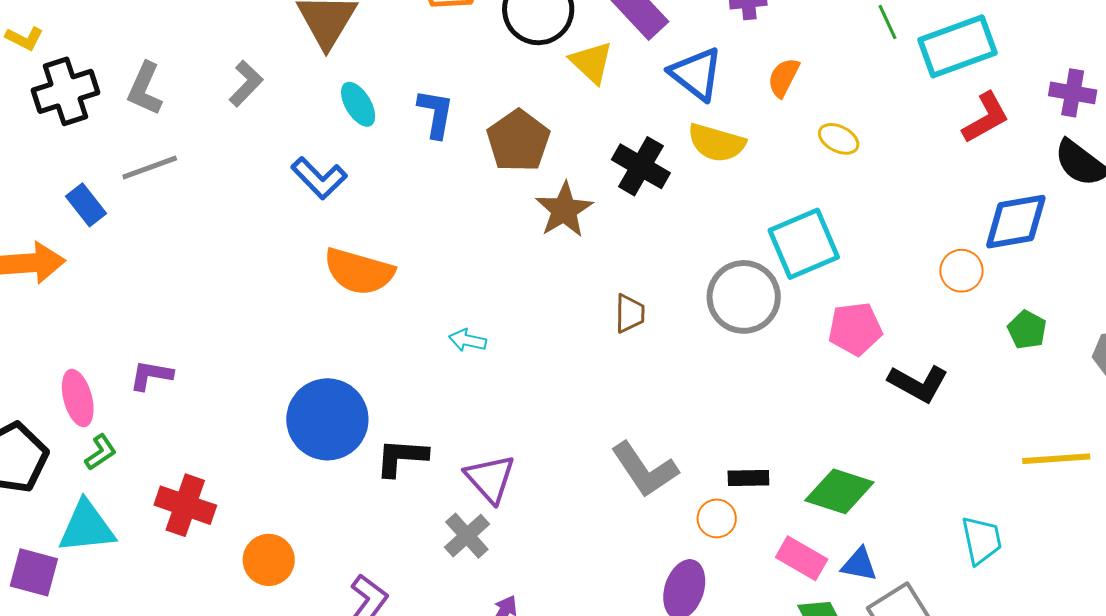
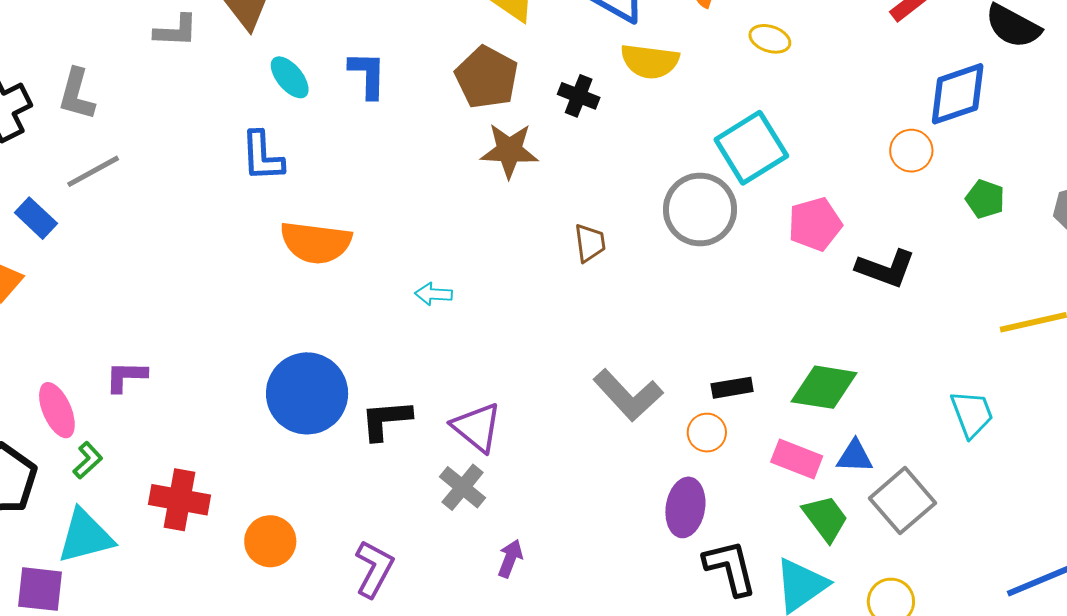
gray L-shape: (246, 83) -> (176, 31), moved, turned 57
brown pentagon: (518, 141) -> (487, 77), moved
black cross: (641, 166) -> (579, 96), size x0.7
blue L-shape: (319, 178) -> (262, 156), turned 50
brown star: (564, 210) -> (509, 151), turned -30

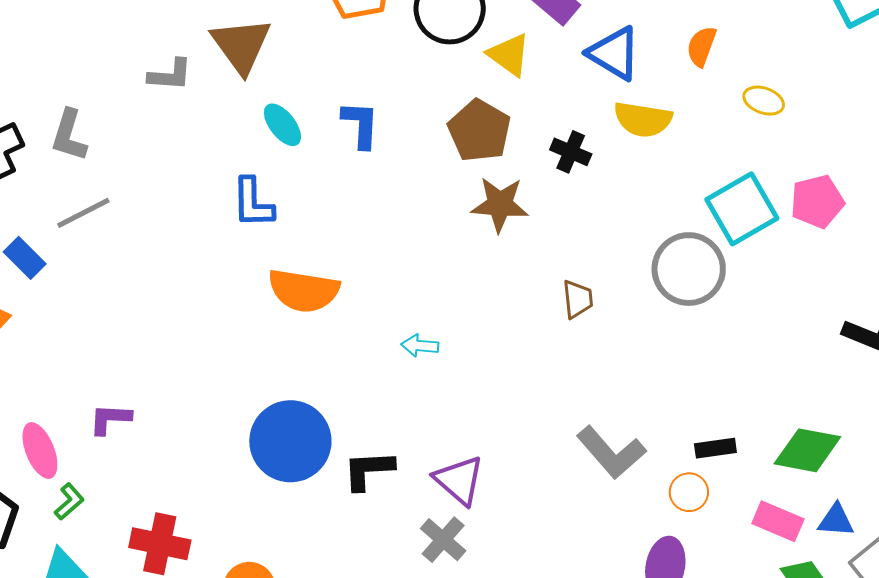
pink pentagon: (815, 224) -> (817, 201), moved

